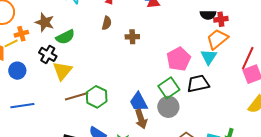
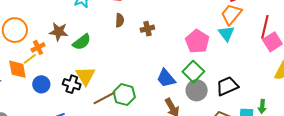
black cross: (48, 54) -> (72, 84), moved
black trapezoid: (198, 84) -> (227, 86), moved
blue trapezoid: (138, 102) -> (166, 78), moved

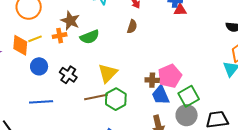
brown cross: (147, 29) -> (152, 80), moved
pink pentagon: (197, 41) -> (170, 76), moved
orange cross: (38, 47) -> (60, 36), moved
yellow triangle: (86, 76) -> (108, 73), moved

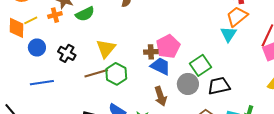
blue trapezoid: (161, 95) -> (160, 66), turned 145
green square: (189, 96) -> (201, 65), moved

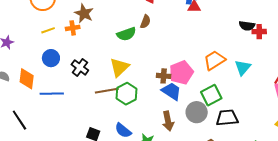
green semicircle: (85, 14) -> (126, 34), moved
orange trapezoid: (237, 16) -> (214, 60), moved
orange diamond: (17, 28) -> (27, 79), moved

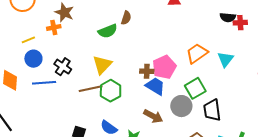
yellow line: (48, 30) -> (28, 40), moved
blue line: (52, 94) -> (44, 83), moved
black trapezoid: (227, 118) -> (212, 110), turned -90
brown arrow: (168, 121) -> (153, 116), turned -48

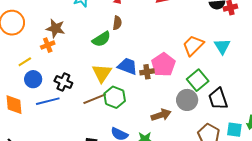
blue trapezoid: (155, 86) -> (127, 66), moved
brown arrow: (153, 116) -> (161, 115), turned -36

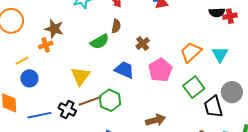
brown cross: (147, 72) -> (143, 43), moved, turned -32
yellow triangle: (102, 73) -> (80, 76), moved
black cross: (63, 82) -> (67, 109), moved
gray circle: (187, 100) -> (232, 92), moved
blue line: (48, 101) -> (39, 115), moved

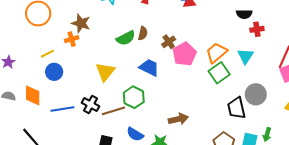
red cross: (230, 16) -> (257, 29), moved
brown semicircle: (116, 26) -> (143, 33), moved
pink pentagon: (160, 70) -> (184, 54), moved
green square: (194, 87) -> (219, 73), moved
brown line: (90, 101) -> (113, 111), moved

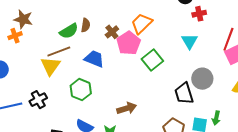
orange trapezoid: (216, 53) -> (142, 23), moved
green square: (219, 73) -> (152, 60), moved
black cross: (91, 104) -> (38, 100), turned 36
brown line: (113, 111) -> (59, 52), moved

